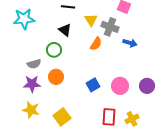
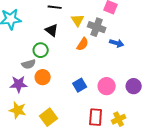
gray semicircle: (34, 64) -> (29, 64), moved

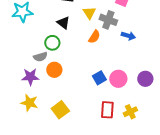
blue square: (80, 85) -> (99, 78), moved

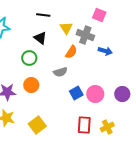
gray semicircle: (40, 57) -> (60, 72), moved

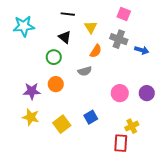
gray cross: (85, 35) -> (119, 39), moved
blue arrow: (105, 51) -> (142, 50), moved
blue square: (76, 93) -> (91, 117), moved
red rectangle: (84, 125) -> (121, 143), moved

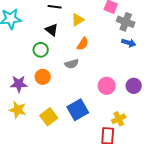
yellow triangle: (91, 27) -> (78, 20), turned 32
gray cross: (119, 39) -> (126, 22), moved
blue square: (91, 117) -> (78, 110), size x1.5

